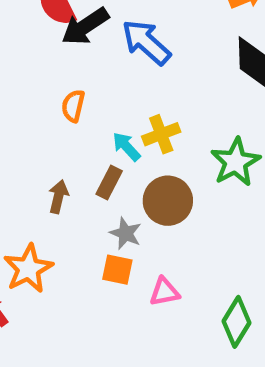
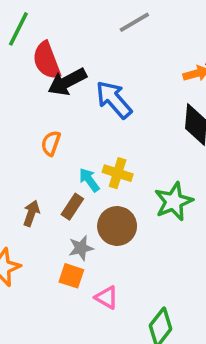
yellow cross: (161, 134) -> (118, 173), turned 32
gray star: (126, 233) -> (81, 248), turned 30
pink triangle: (165, 292) -> (107, 297), turned 35

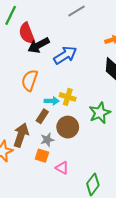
blue arrow: (114, 100) -> (65, 55), turned 100
orange semicircle: (51, 143) -> (30, 80), size x1.5
cyan arrow: (89, 180) -> (52, 101), turned 128
brown arrow: (31, 213) -> (21, 135), moved, size x1.6

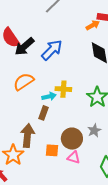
orange semicircle: (30, 80) -> (24, 82), turned 50
brown circle: (68, 127) -> (72, 139), moved
gray star: (47, 140) -> (94, 130), moved

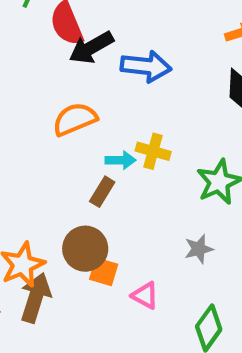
blue arrow: (52, 50) -> (146, 66), turned 40
brown arrow: (27, 136) -> (35, 298), moved
brown circle: (72, 139) -> (85, 249), moved

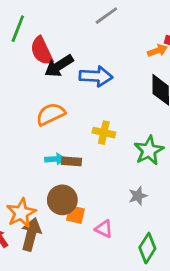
cyan arrow: (121, 160) -> (55, 159), moved
brown rectangle: (102, 192) -> (72, 161), turned 66

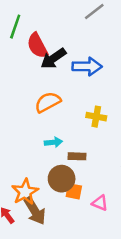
brown rectangle: (72, 161) -> (77, 156), moved
brown arrow: (31, 234) -> (35, 211), turned 136

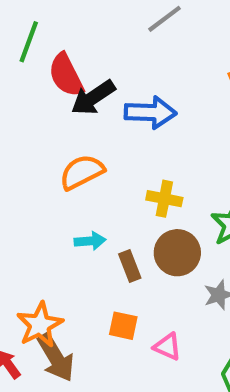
brown rectangle: (77, 156) -> (130, 266), turned 66
brown circle: (62, 179) -> (177, 253), moved

